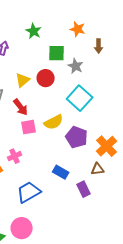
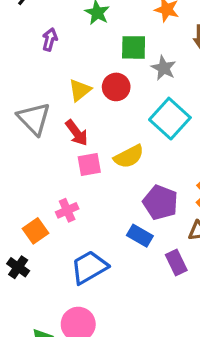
purple pentagon: (77, 137) -> (160, 202), moved

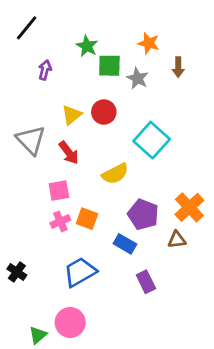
green square: (134, 47) -> (109, 66), moved
gray star: (164, 68) -> (138, 78), moved
pink square: (89, 164) -> (59, 191), moved
orange square: (35, 231) -> (87, 219), moved, turned -35
purple rectangle: (176, 263) -> (146, 282), moved

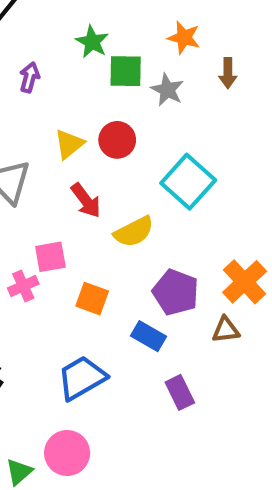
red arrow: (69, 153) -> (86, 200), moved
pink cross: (60, 221) -> (23, 286), moved

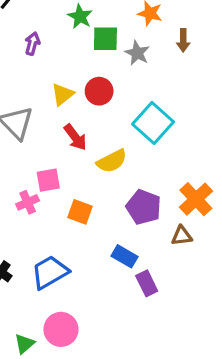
blue rectangle: (149, 336) -> (124, 256), moved
blue trapezoid: (82, 378) -> (50, 272), moved

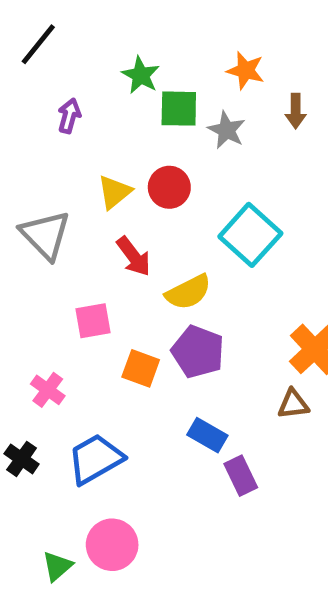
pink cross: (28, 202) -> (48, 390), moved, turned -30
purple pentagon: (144, 207) -> (198, 352), moved

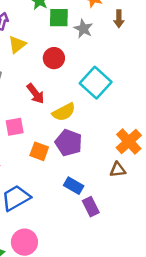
yellow triangle: (114, 192) -> (17, 45), moved

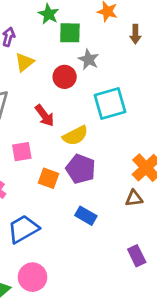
gray star: (83, 29) -> (89, 59), moved
cyan square: (96, 83) -> (110, 104), turned 32
purple rectangle: (91, 207) -> (137, 256), moved

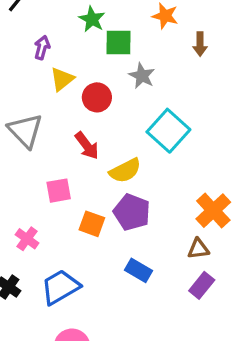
red circle: (65, 77) -> (97, 97), moved
cyan square: (110, 104) -> (168, 131), turned -32
purple rectangle: (137, 256) -> (202, 285), moved, turned 65

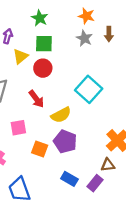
green square: (119, 43) -> (44, 44), moved
gray star: (142, 76) -> (84, 38), moved
purple rectangle: (202, 285) -> (95, 183), moved
blue trapezoid: (60, 287) -> (19, 189), turned -80

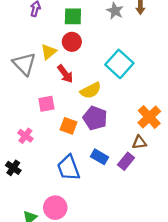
yellow triangle: (20, 56) -> (49, 52), moved
blue trapezoid: (19, 189) -> (69, 168), moved

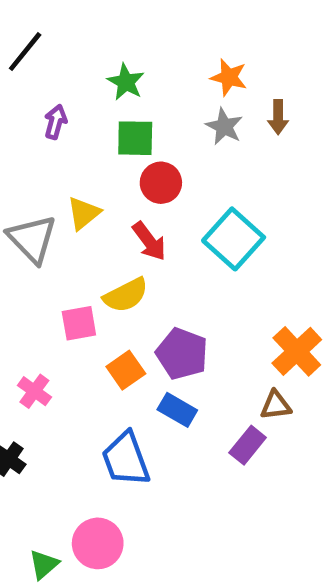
red circle: (72, 42) -> (161, 183), moved
red arrow: (65, 74) -> (149, 241), moved
yellow semicircle: (91, 90) -> (126, 295), moved
orange square: (69, 126) -> (126, 370), turned 35
blue rectangle: (99, 157) -> (177, 410), moved

